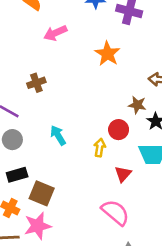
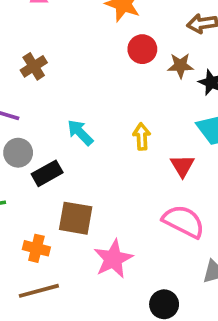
red circle: (119, 130) -> (142, 49), moved
black rectangle: (17, 175) -> (47, 173), moved
pink star: (38, 226) -> (113, 259), moved

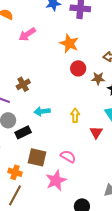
brown cross: (34, 66) -> (23, 84), moved
cyan arrow: (80, 133) -> (42, 111), turned -56
pink semicircle: (184, 221) -> (68, 156), moved, size x0.7
brown line: (39, 291) -> (15, 195), turned -50

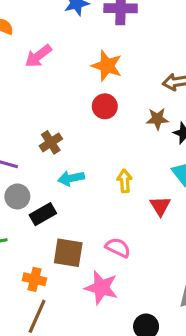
red circle: (78, 68) -> (105, 106), moved
brown cross: (23, 84) -> (51, 142), moved
pink star: (56, 180) -> (101, 288), turned -30

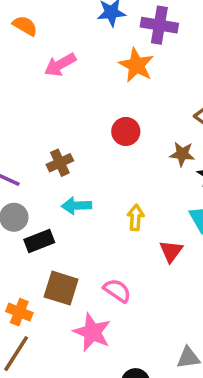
orange star: (107, 66) -> (136, 65), moved

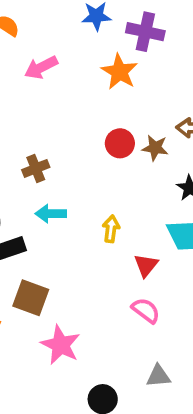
red circle: (126, 131) -> (120, 143), moved
brown star: (182, 154) -> (155, 148), moved
pink semicircle: (117, 291) -> (146, 310), moved

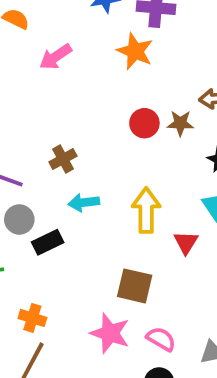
yellow arrow: (111, 229) -> (146, 210), size x1.6
brown square: (31, 298) -> (135, 286), moved
pink semicircle: (146, 310) -> (161, 339), moved

